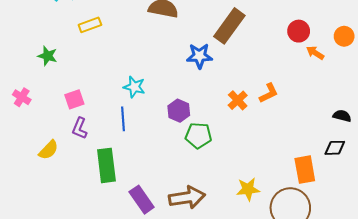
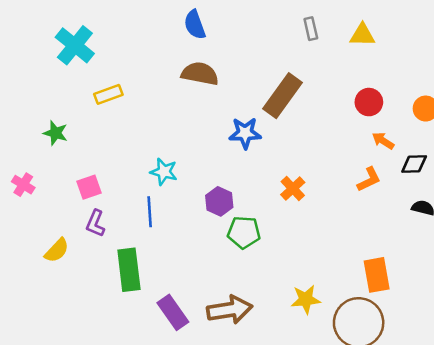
orange arrow: (315, 53) -> (383, 141), moved
orange L-shape: (269, 93) -> (369, 179), moved
black diamond: (335, 148) -> (414, 164), moved

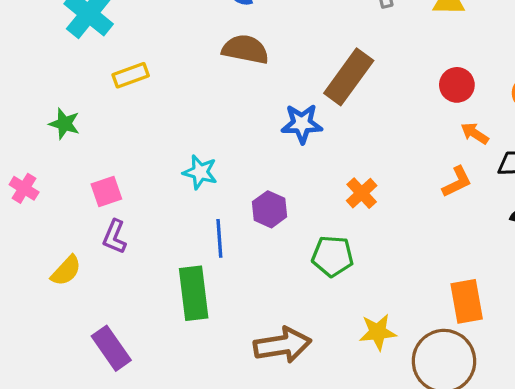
blue line: (150, 212) -> (219, 238), moved
green pentagon: (244, 232) -> (333, 256), moved
green rectangle: (129, 270) -> (194, 293), moved
purple rectangle: (173, 312) -> (111, 348), moved

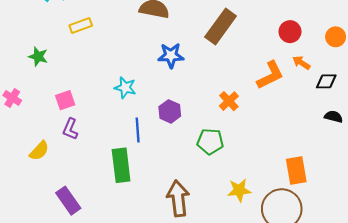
blue star: (302, 124) -> (171, 55), moved
orange L-shape: (457, 182) -> (270, 75), moved, size x1.4
brown arrow: (282, 345) -> (178, 198), turned -88

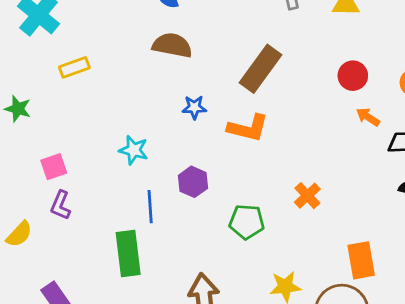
blue star: (171, 55) -> (194, 107), size x0.7
orange L-shape: (270, 75) -> (248, 128), moved, turned 40
orange cross: (229, 101) -> (307, 196), moved

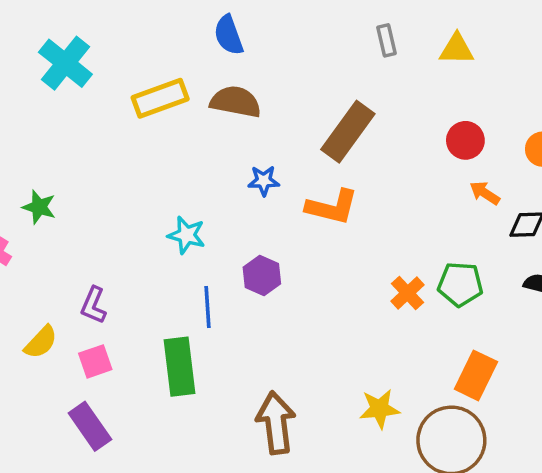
yellow rectangle: (74, 67) -> (160, 98), moved, size x1.4
green star: (18, 109) -> (39, 207), moved
pink square: (54, 167) -> (95, 361), moved
green pentagon: (247, 222) -> (460, 284), moved
orange rectangle: (361, 260) -> (476, 375), turned 36

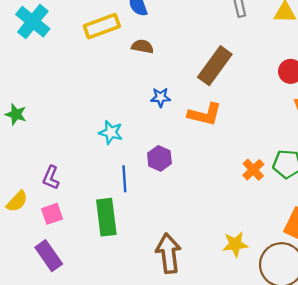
yellow rectangle: (160, 98) -> (102, 26), moved
brown semicircle: (236, 102) -> (142, 46), size x0.7

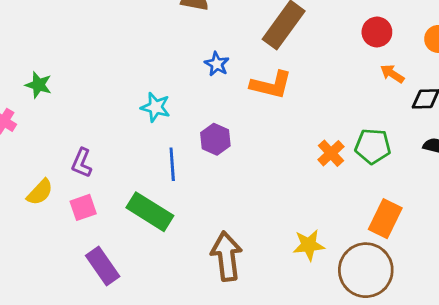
blue star: (161, 97) -> (217, 64), turned 30
green rectangle: (106, 217) -> (150, 212), turned -51
purple rectangle: (49, 256) -> (103, 266), moved

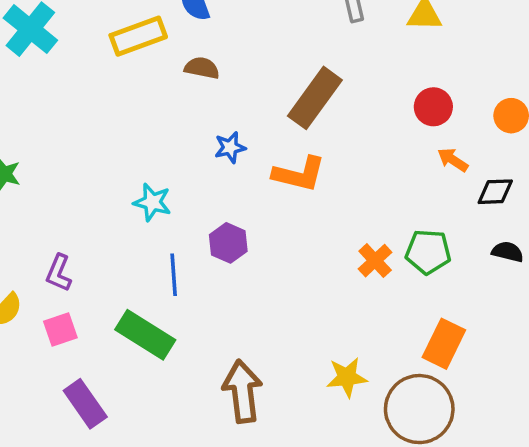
blue star: (217, 64) -> (230, 147), turned 30

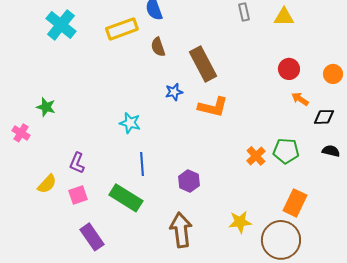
brown semicircle: (202, 68) -> (158, 47), turned -120
brown rectangle: (315, 98) -> (203, 64), moved, turned -64
purple hexagon: (228, 243) -> (189, 181), moved

